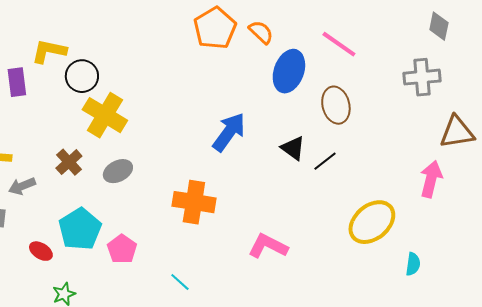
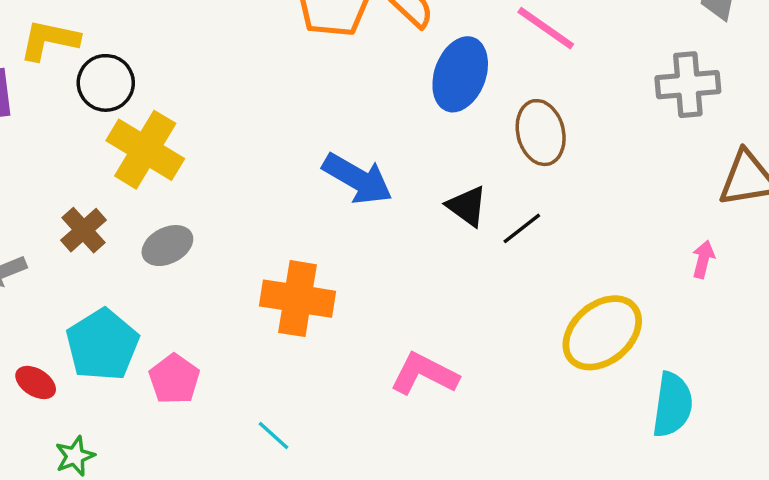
blue arrow: (229, 132) -> (357, 179), turned 84
pink arrow: (431, 179) -> (703, 259), size x0.6
cyan semicircle: (413, 264) -> (672, 405), size x1.6

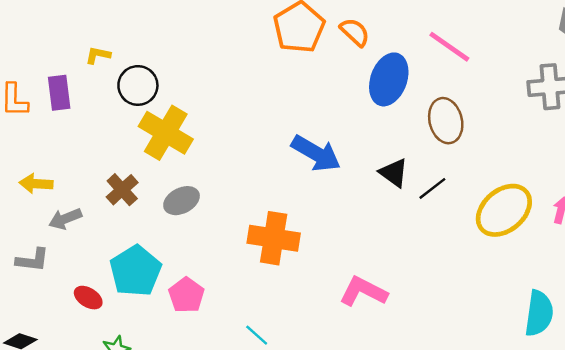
yellow L-shape: (49, 40) -> (98, 55), size x0.6
yellow ellipse: (602, 333) -> (504, 210), moved

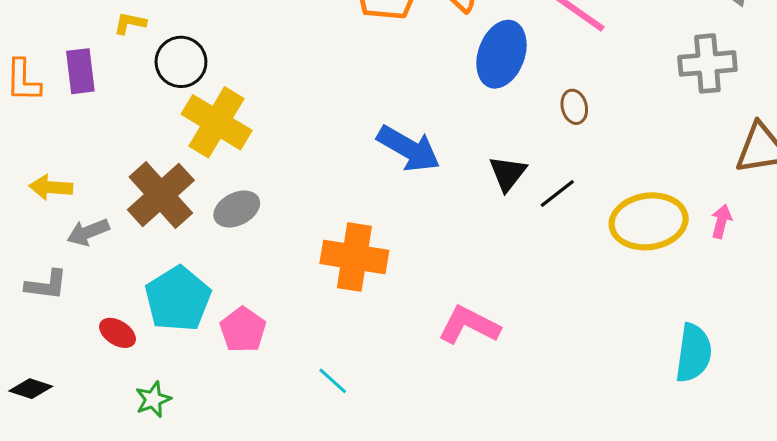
brown ellipse: (446, 121) -> (574, 107), size x0.6
black triangle: (394, 173) -> (508, 173), turned 32
brown cross: (122, 190) -> (161, 195), size x1.6
yellow ellipse: (504, 210) -> (649, 221), turned 32

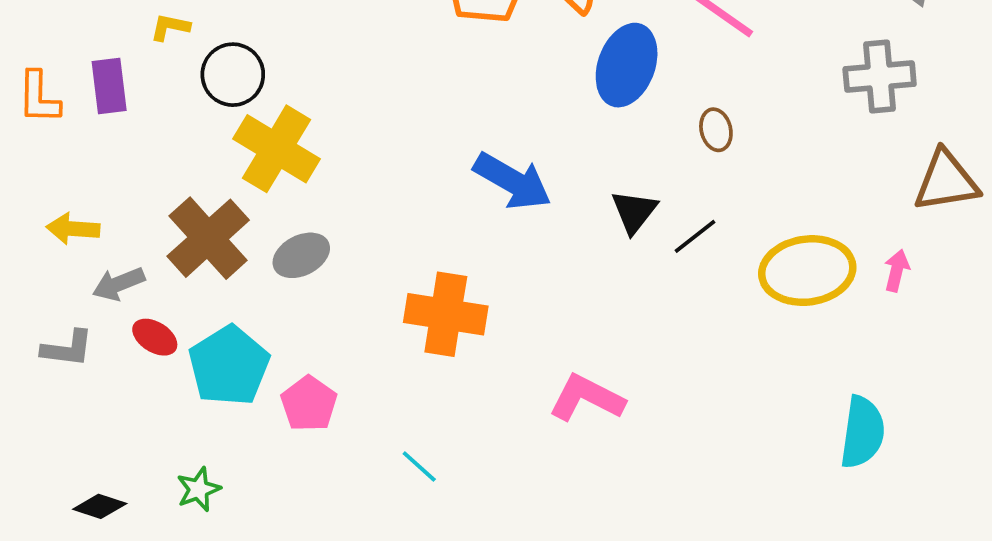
red ellipse: (117, 333) -> (155, 337), moved
black diamond: (31, 389) -> (100, 506), moved

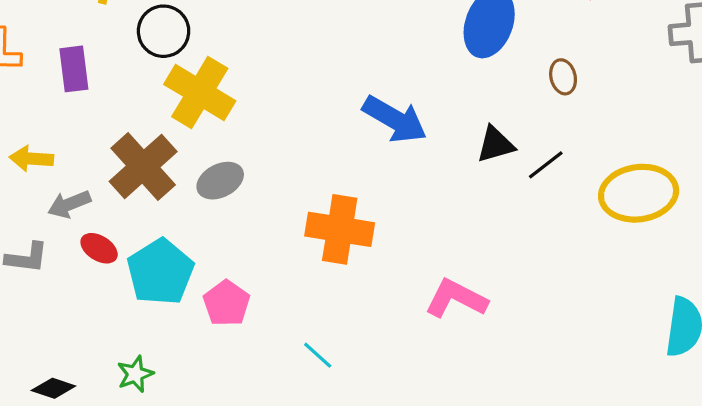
purple rectangle: (109, 86) -> (74, 69), moved
black triangle: (634, 212) -> (495, 144), turned 36

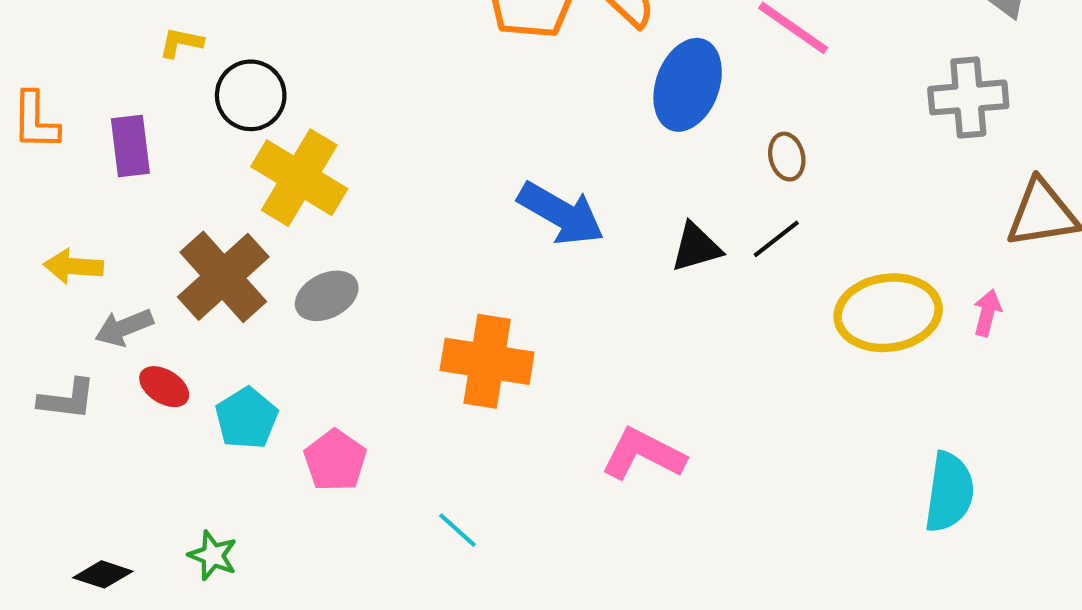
black line: (546, 165) -> (776, 239), moved
cyan pentagon: (160, 272) -> (246, 418), size x0.7
green star: (135, 374) -> (213, 555), turned -30

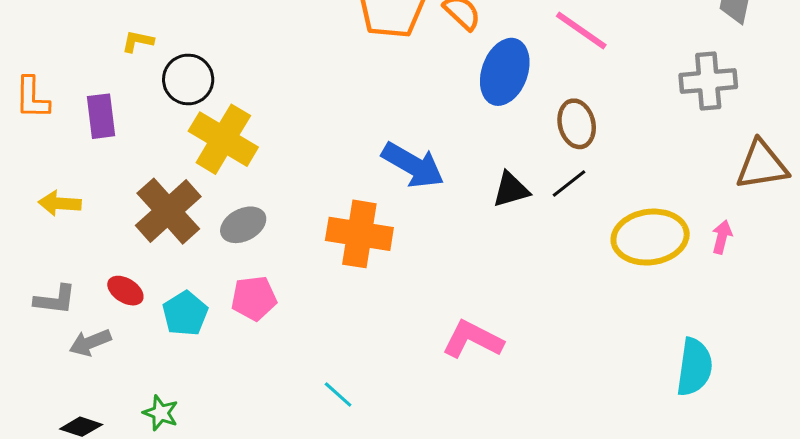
brown ellipse: (787, 157) -> (577, 124), size x1.4
gray arrow: (124, 328) -> (90, 343), moved
orange cross: (487, 361) -> (359, 234), moved
pink pentagon: (335, 460) -> (254, 298), moved, turned 30

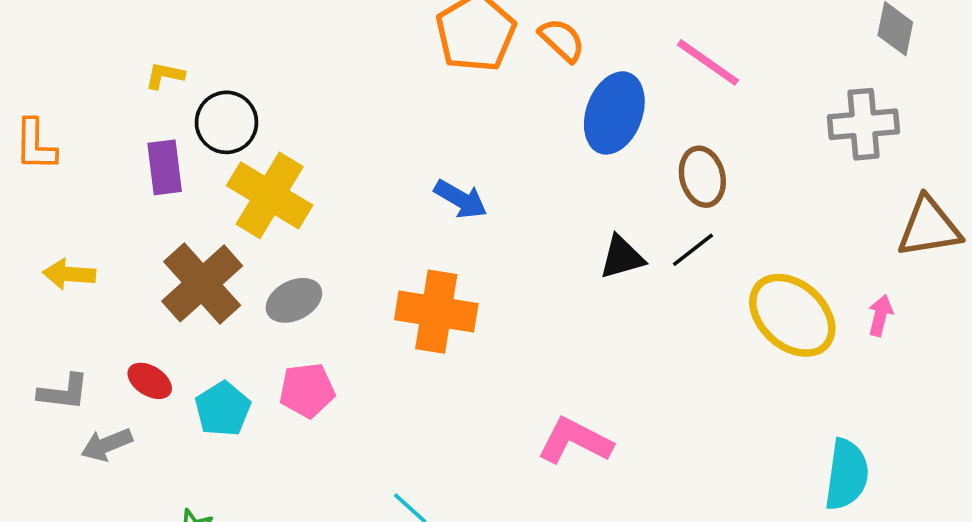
purple rectangle: (101, 116) -> (165, 167), moved
blue arrow: (413, 165) -> (461, 199), moved, size x0.7
yellow ellipse: (650, 237) -> (792, 315), turned 50

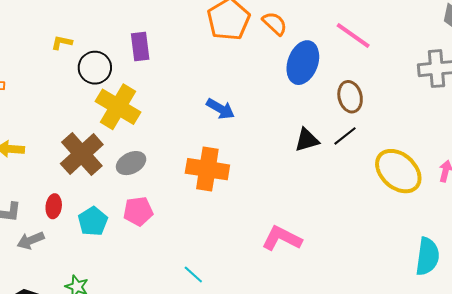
purple rectangle: (165, 167) -> (140, 46), moved
red ellipse: (150, 381) -> (54, 206), turned 65

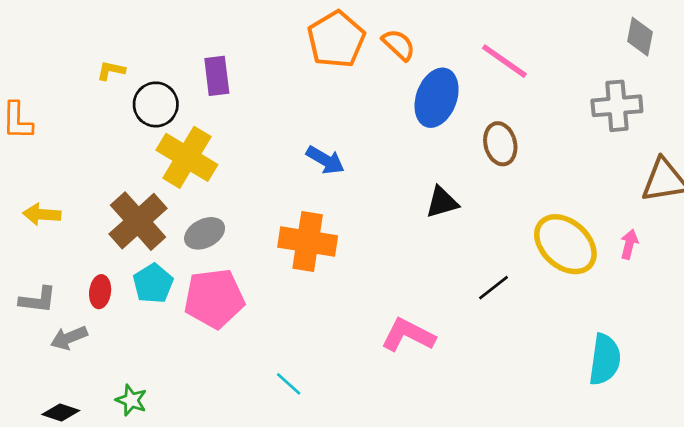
black line: (345, 136) -> (494, 288), moved
pink pentagon: (138, 211) -> (214, 298), size x1.5
cyan pentagon: (93, 221) -> (153, 284), moved

